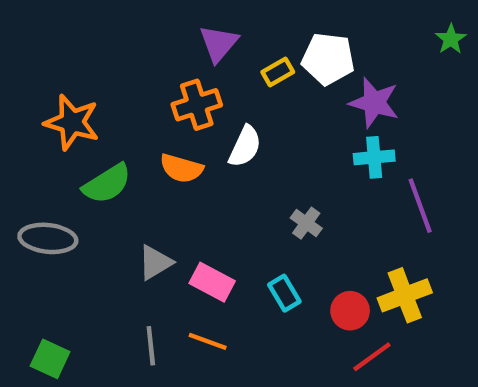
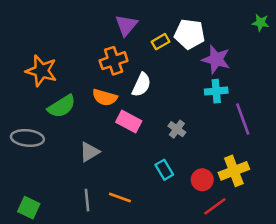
green star: (451, 39) -> (261, 23), turned -30
pink rectangle: (212, 282) -> (129, 122), moved

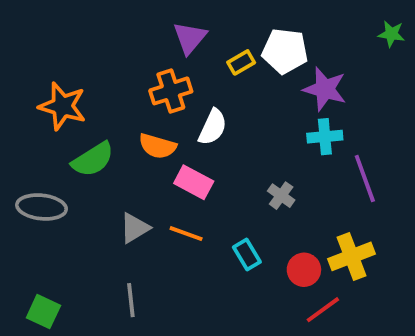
gray cross: (177, 129) -> (281, 196), moved
orange line: (120, 198) -> (186, 234), moved

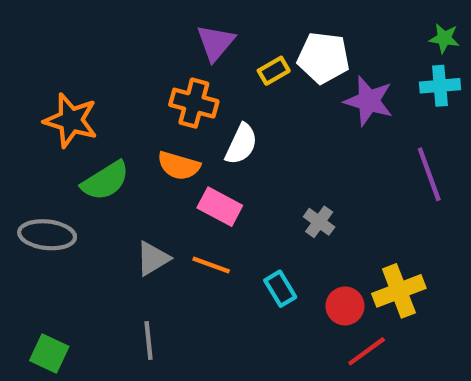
orange cross: (171, 91) -> (194, 103), turned 33
cyan cross: (325, 137) -> (440, 86), moved
purple line: (365, 178) -> (429, 174), moved

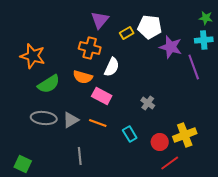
purple line: (429, 174) -> (194, 67), moved
gray ellipse: (47, 235) -> (44, 118), moved
gray line: (149, 341) -> (80, 156), moved

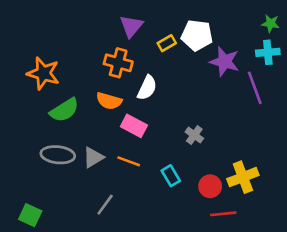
gray line: (80, 156) -> (105, 205), turned 42
red line: (170, 163) -> (223, 214), turned 30

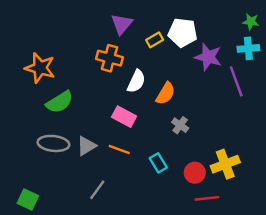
orange semicircle: (109, 101) -> (166, 93), moved, turned -75

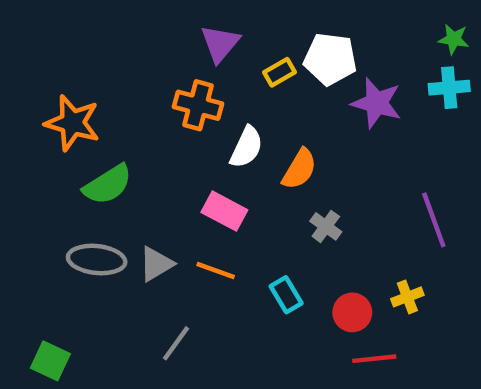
purple line: (236, 81) -> (434, 220), moved
yellow cross: (225, 164) -> (407, 297), size x0.6

